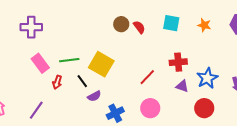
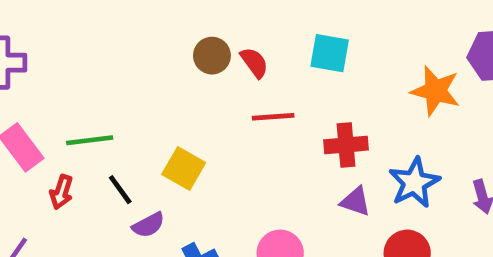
orange star: (204, 25) -> (435, 91), moved, size x1.5
yellow square: (101, 64) -> (184, 168), moved, size x0.7
red line: (147, 77) -> (273, 117), moved, turned 42

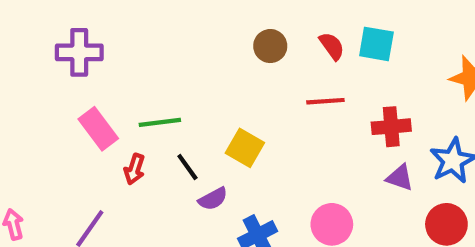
red semicircle: (254, 63) -> (332, 46), moved

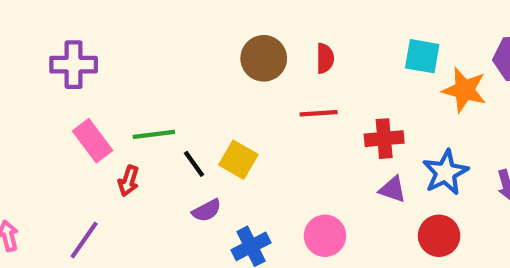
cyan square: (376, 44) -> (422, 56), moved
brown circle: (270, 46) -> (264, 58), size x1.4
red semicircle: (332, 46) -> (325, 58), turned 36
black line: (187, 167) -> (194, 164), moved

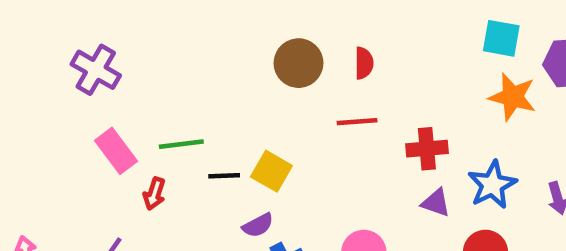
cyan square: (422, 56) -> (501, 38), moved
purple cross: (74, 65) -> (96, 70), turned 30
black line: (194, 164) -> (224, 176), turned -56
purple semicircle: (207, 210) -> (258, 225), moved

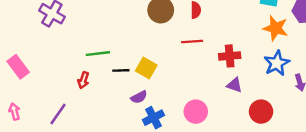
pink rectangle: (116, 151) -> (18, 67), moved
blue star: (492, 185) -> (277, 63), moved

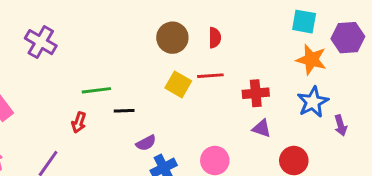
yellow square: (146, 68) -> (178, 84), moved

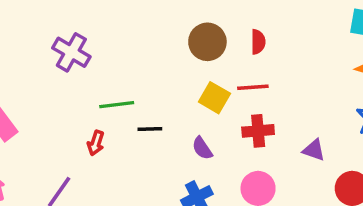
purple cross: (41, 42) -> (71, 52), moved
red cross: (256, 93) -> (258, 131), moved
purple semicircle: (146, 143) -> (202, 148), moved, turned 84

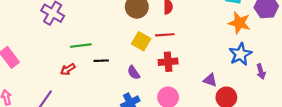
red arrow: (96, 143) -> (68, 69), turned 40
purple triangle: (314, 150) -> (210, 80), moved

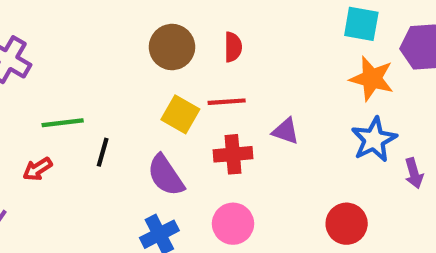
black line: (101, 61) -> (103, 152), turned -72
purple semicircle: (134, 73) -> (166, 175), size x1.5
purple triangle: (210, 80) -> (286, 131), moved

